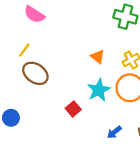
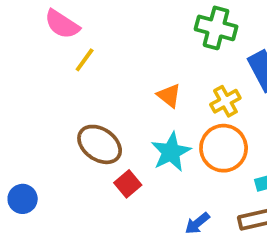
yellow line: (24, 50) -> (85, 60), moved
brown ellipse: (35, 73) -> (100, 144), moved

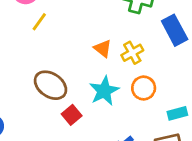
yellow cross: (225, 101) -> (132, 53), moved
orange circle: (224, 148) -> (144, 88), size x0.7

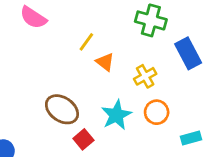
yellow line: (39, 22) -> (86, 42), moved
orange triangle: (103, 49) -> (105, 62), moved

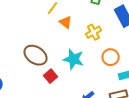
orange circle: (157, 112) -> (111, 57), moved
cyan star: (116, 115) -> (74, 59), turned -30

